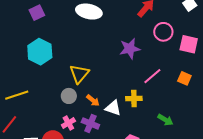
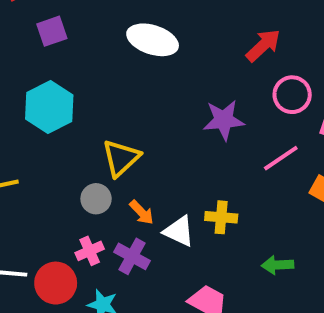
pink line: (152, 76) -> (281, 158), moved
green arrow: (165, 120) -> (277, 265), turned 140

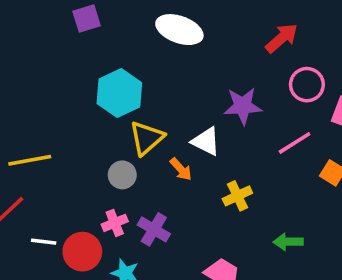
cyan hexagon: (49, 107) -> (119, 93), moved
orange arrow: (142, 212) -> (181, 169), moved
yellow cross: (221, 217) -> (237, 196), turned -32
white triangle: (179, 231) -> (206, 141), moved

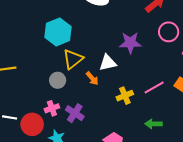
white triangle: (206, 141) -> (108, 63), turned -42
pink line: (295, 143) -> (154, 87), moved

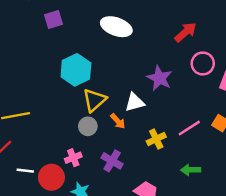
purple star: (130, 43) -> (159, 78), turned 30
gray circle: (58, 80) -> (88, 126), moved
purple cross: (75, 113) -> (112, 161), moved

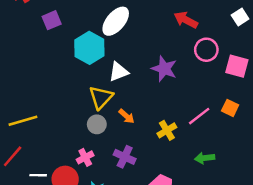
white ellipse: (116, 27) -> (116, 21), turned -64
red arrow: (186, 32) -> (186, 20), turned -105
cyan hexagon: (76, 70) -> (89, 48), moved
white triangle: (135, 102) -> (119, 72), moved

